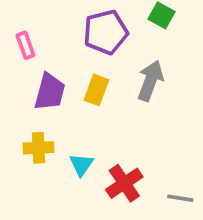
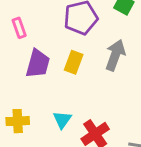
yellow cross: (39, 148) -> (18, 121), moved

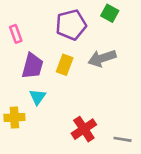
gray arrow: (115, 55) -> (102, 58), turned -128
cyan triangle: (62, 120) -> (38, 97), moved

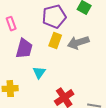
yellow rectangle: (65, 65) -> (55, 41), moved
cyan triangle: (38, 97) -> (39, 73), moved

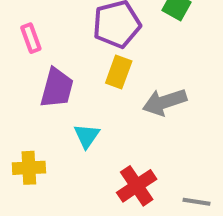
gray arrow: (78, 43) -> (165, 102), moved

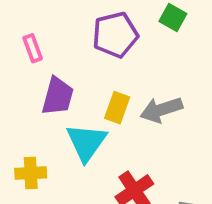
yellow rectangle: (119, 72) -> (117, 108), moved
cyan triangle: (87, 136) -> (86, 142), size x1.6

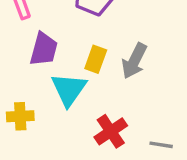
gray arrow: (161, 110) -> (134, 61), turned -45

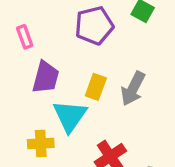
yellow cross: (20, 116) -> (41, 144), moved

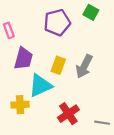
cyan triangle: (70, 116) -> (40, 86), turned 30

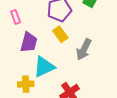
yellow rectangle: (58, 65) -> (60, 34), moved, turned -56

